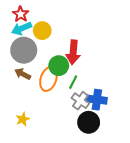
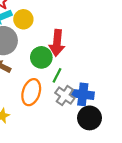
orange ellipse: (48, 79) -> (31, 92), moved
black circle: (89, 122) -> (90, 118), moved

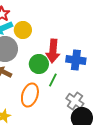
blue cross: (83, 94) -> (76, 60), moved
gray cross: (65, 96) -> (75, 101), moved

